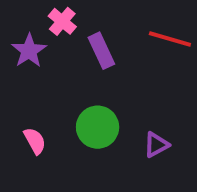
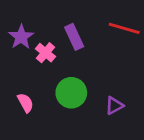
pink cross: (62, 21) -> (46, 53), moved

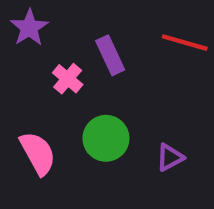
purple star: (21, 37) -> (29, 28), moved
pink semicircle: (25, 103) -> (38, 153), size x1.5

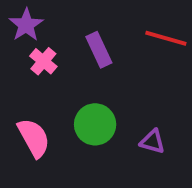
pink cross: (68, 79) -> (43, 61), moved
purple triangle: (170, 157) -> (152, 142), turned 44

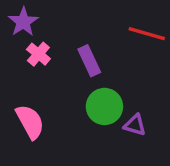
purple rectangle: (99, 50) -> (89, 61), moved
green circle: (95, 124) -> (104, 106), moved

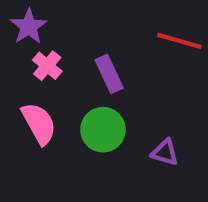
green circle: (104, 106) -> (103, 130), moved
pink semicircle: (30, 122) -> (39, 123), moved

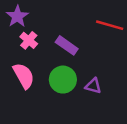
purple rectangle: (109, 74) -> (67, 45), turned -30
purple triangle: (165, 152) -> (93, 86), moved

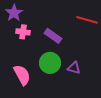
pink cross: (29, 40) -> (23, 32), turned -32
pink semicircle: (24, 76) -> (22, 75), moved

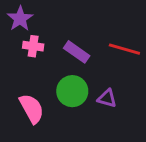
red line: (87, 20) -> (124, 49), moved

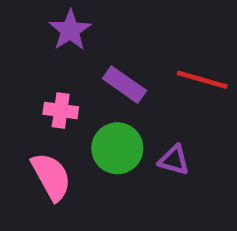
purple star: (20, 19) -> (70, 30), moved
pink cross: (33, 46) -> (61, 110), moved

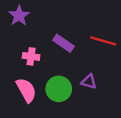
purple star: (70, 30) -> (19, 16), moved
green circle: (117, 148) -> (59, 89), moved

